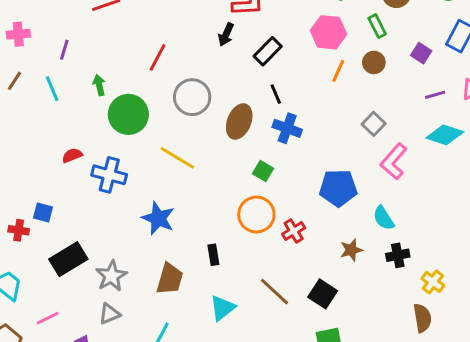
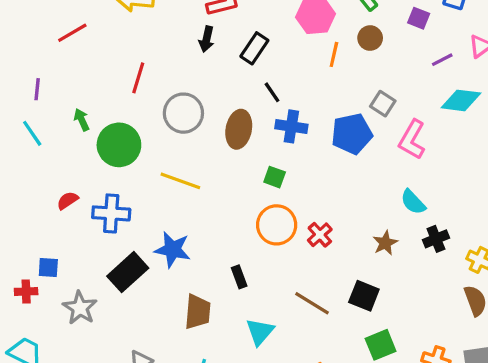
blue pentagon: (338, 188) -> (352, 134), moved
black rectangle: (68, 259) -> (128, 272), moved
gray star: (111, 276) -> (80, 308), moved

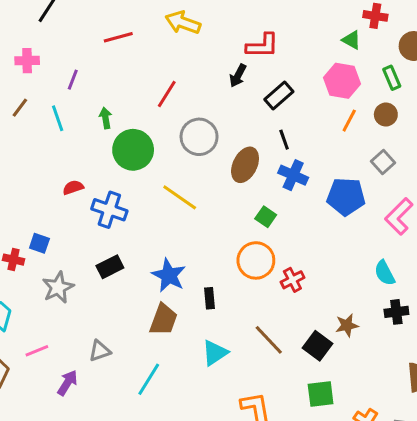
gray square: (383, 104) -> (383, 162), moved
brown star: (385, 243) -> (347, 325), moved
blue star: (173, 250) -> (169, 275), moved
black rectangle: (128, 272) -> (110, 267), size x0.7

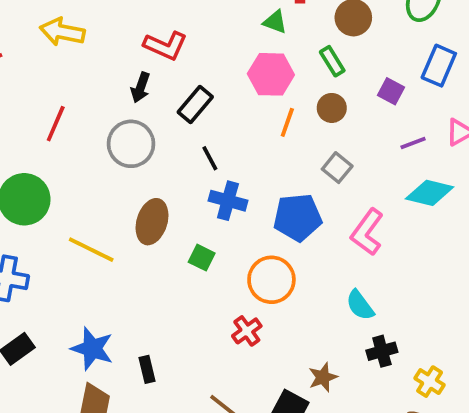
red L-shape: (262, 46) -> (165, 46), turned 32
gray circle: (199, 137) -> (131, 144), moved
brown ellipse: (245, 165) -> (152, 222), moved
orange circle: (256, 260) -> (271, 280), moved

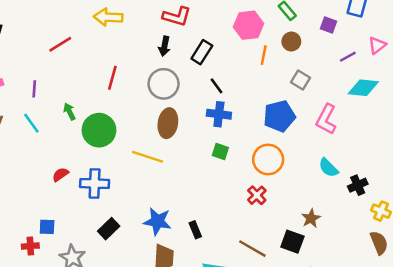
blue cross: (228, 201) -> (219, 114), moved
brown ellipse: (152, 222) -> (168, 123), moved
black cross: (382, 351) -> (358, 185), moved

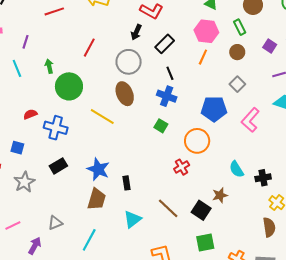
orange line: (264, 55) -> (203, 57), moved
brown ellipse: (168, 123) -> (125, 94), turned -45
cyan semicircle: (328, 168) -> (236, 169), moved
blue square: (47, 227) -> (17, 148), moved

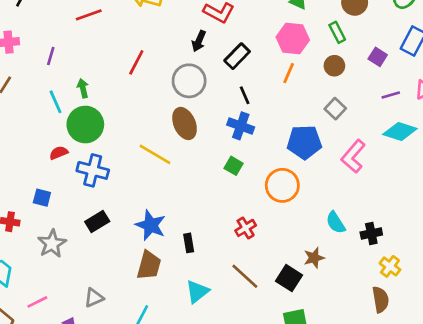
cyan line: (17, 68) -> (56, 102), moved
green circle: (69, 86) -> (85, 125), moved
red cross: (182, 167) -> (246, 228), moved

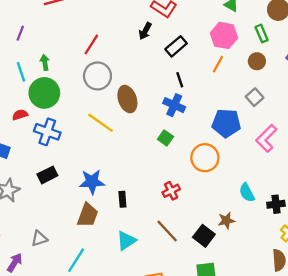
gray circle: (189, 81) -> (97, 76), moved
blue star: (151, 225) -> (92, 182), turned -30

